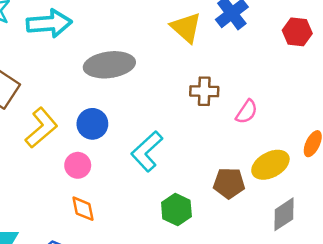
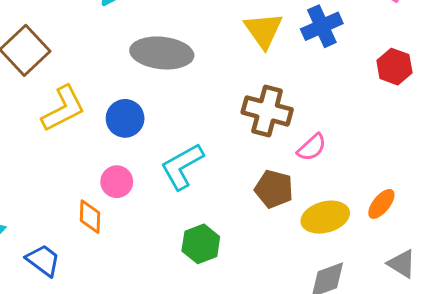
brown cross: (204, 91) -> (267, 111), size x1.4
pink circle: (78, 165) -> (117, 182), moved
brown pentagon: (229, 183) -> (274, 189), moved

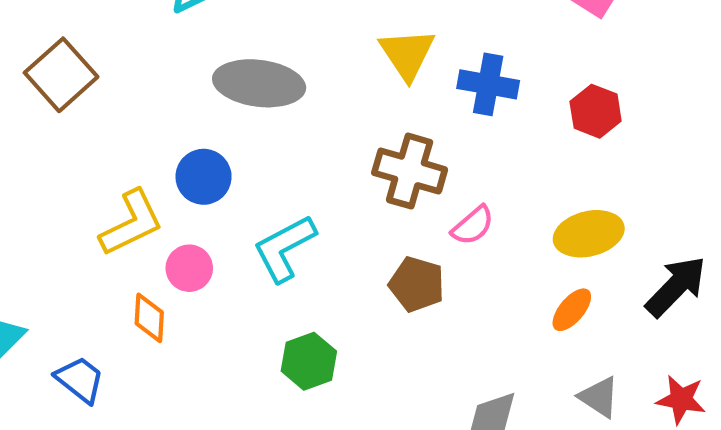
blue cross: (322, 26) -> (488, 84), moved, turned 33
yellow L-shape: (63, 109) -> (131, 223), moved
yellow ellipse: (325, 217) -> (589, 234), moved

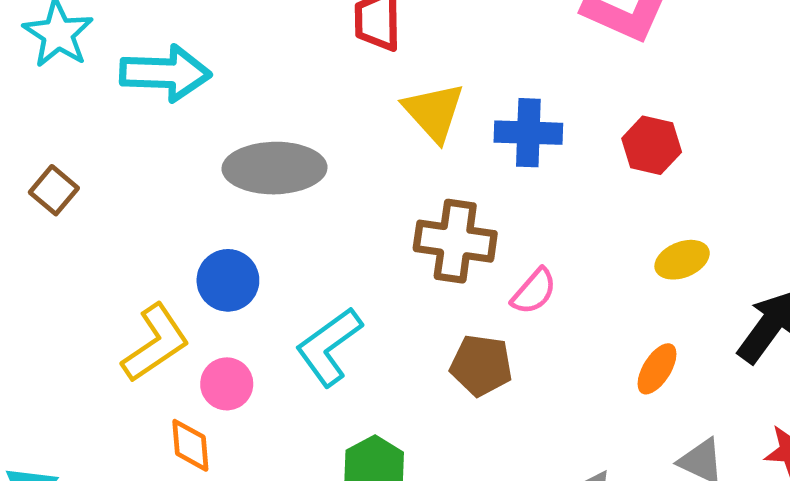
brown square: (61, 75) -> (54, 190), size x0.6
yellow ellipse: (589, 234) -> (682, 260), moved, size x0.7

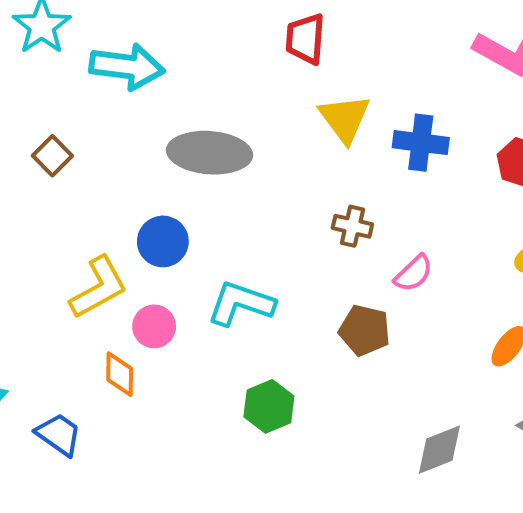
brown square: (54, 190) -> (52, 156), moved
brown cross: (455, 241) -> (352, 226), size x0.6
cyan L-shape: (329, 347) -> (241, 303), turned 50

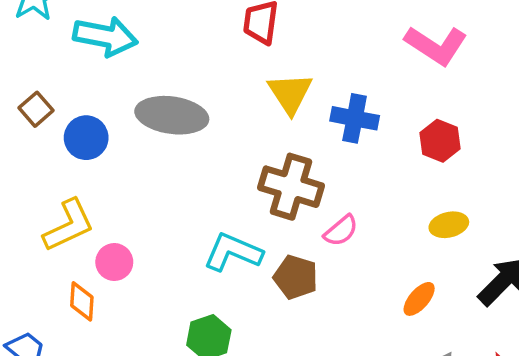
brown cross: (352, 226) -> (291, 187), size x1.8
blue circle: (163, 241) -> (86, 138), moved
cyan L-shape: (241, 303) -> (233, 252), moved

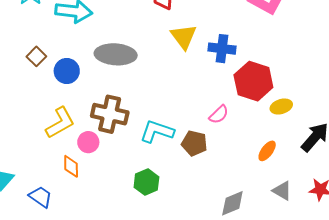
red hexagon: (440, 141) -> (253, 81), moved, size x1.6
brown cross: (291, 187) -> (110, 114), moved

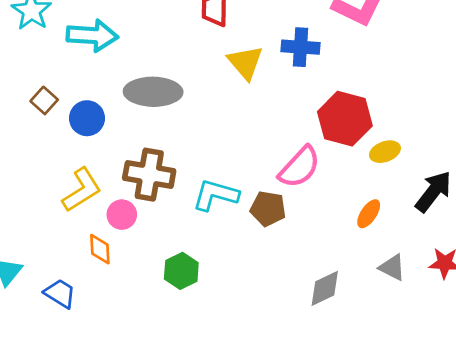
blue cross: (222, 49) -> (300, 47), moved
pink semicircle: (219, 114) -> (300, 167), size x1.6
green hexagon: (146, 182) -> (181, 271), moved

